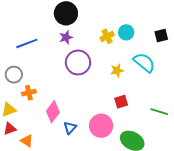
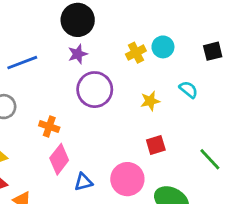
cyan semicircle: (144, 62) -> (189, 90), size x0.6
orange cross: (29, 93) -> (49, 127), moved, turned 32
green line: (159, 112) -> (210, 159), turned 30
blue triangle: (70, 128) -> (83, 182), turned 32

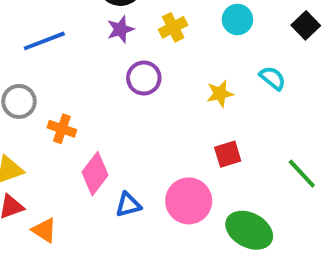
black square: (213, 51) -> (306, 25), turned -30
yellow cross: (136, 53) -> (173, 27), moved
purple circle: (95, 90) -> (144, 78), size x0.7
orange cross: (49, 127) -> (62, 129), moved

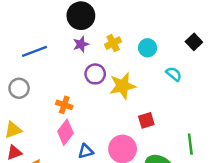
cyan circle: (237, 20) -> (148, 48), moved
yellow star: (220, 94) -> (123, 86), moved, size x1.6
orange cross: (62, 129) -> (64, 105), moved
green line: (302, 174) -> (190, 144), moved, turned 36

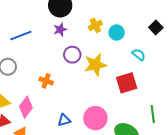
yellow cross: (113, 43) -> (95, 25), moved
red square: (146, 120) -> (127, 83), moved, size x1.5
pink diamond: (65, 132) -> (26, 107), moved

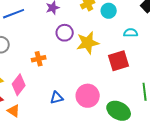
cyan semicircle: (139, 55) -> (131, 33), turned -40
orange cross: (46, 81) -> (39, 59), turned -32

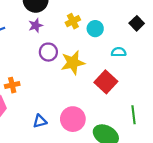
orange cross: (39, 59) -> (12, 85), moved
red square: (119, 61) -> (106, 82), turned -30

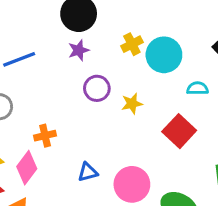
cyan circle: (95, 29) -> (164, 55), size x1.5
yellow star: (73, 63) -> (132, 104), size x0.6
blue triangle: (40, 121) -> (88, 172), moved

